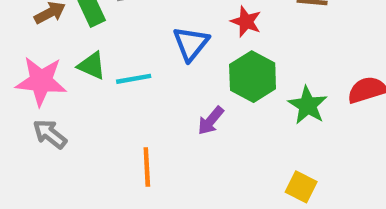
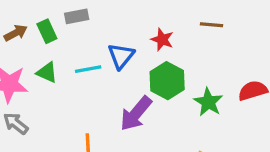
cyan line: (134, 79) -> (88, 69), moved
purple arrow: (211, 121) -> (136, 114), size x1.6

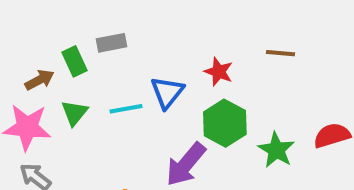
brown arrow: (16, 33) -> (39, 80), moved
green triangle: (47, 72) -> (74, 113), turned 45

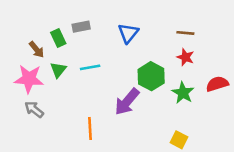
red star: (219, 72) -> (185, 57), moved
brown arrow: (39, 80) -> (37, 50), turned 78
blue triangle: (167, 92) -> (128, 33), moved

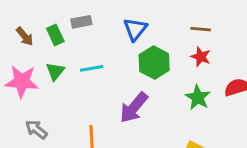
brown arrow: (37, 50) -> (25, 36), moved
green hexagon: (151, 76) -> (154, 63), moved
gray arrow: (34, 109) -> (36, 129), moved

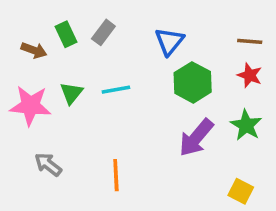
gray rectangle: (81, 22) -> (103, 32), turned -42
green rectangle: (55, 35) -> (66, 34), moved
brown arrow: (25, 36) -> (34, 50), turned -30
purple arrow: (134, 108) -> (196, 138), moved

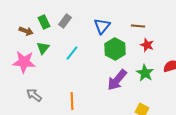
brown line: (250, 41) -> (138, 26), moved
cyan line: (116, 90) -> (72, 53), turned -42
green triangle: (71, 93) -> (43, 48), moved

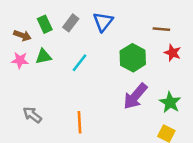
blue triangle: (102, 26) -> (103, 22), moved
green triangle: (43, 48) -> (43, 56), turned 40
pink star: (24, 62) -> (20, 60), moved, size x0.6
green star: (145, 73) -> (170, 102), moved

